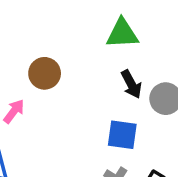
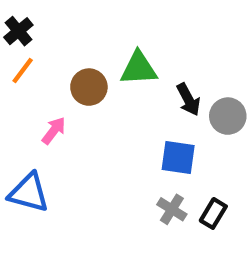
green triangle: (122, 34) -> (139, 68), moved

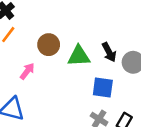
green triangle: (139, 68) -> (79, 56), moved

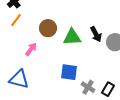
blue square: (103, 87) -> (69, 72), moved

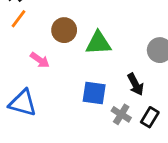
black arrow: (96, 34) -> (136, 84), moved
pink arrow: (31, 49) -> (40, 60), turned 88

